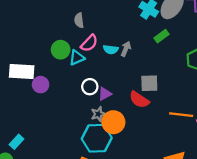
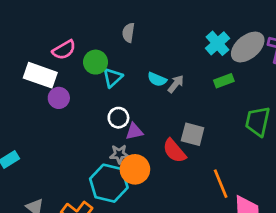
pink semicircle: (89, 43) -> (64, 50), moved
cyan triangle: (77, 58) -> (113, 78), turned -35
orange line: (181, 115) -> (221, 184), turned 45

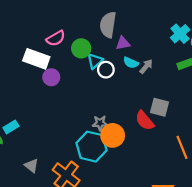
gray semicircle: (128, 33) -> (108, 25), size x1.6
white circle: (118, 118) -> (106, 70), moved
purple triangle: (134, 131) -> (123, 43), moved

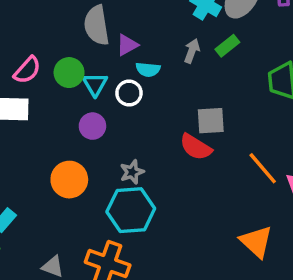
gray arrow: (146, 66) -> (192, 51), moved
white circle: (106, 70) -> (129, 93), moved
purple circle: (51, 77) -> (92, 126), moved
orange circle: (113, 135) -> (69, 180), moved

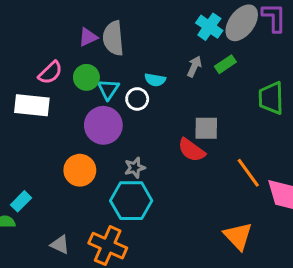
purple triangle: (127, 45) -> (88, 37), moved
purple circle: (92, 126) -> (103, 125), size x1.6

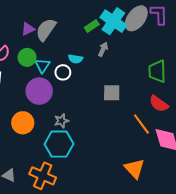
cyan cross: (209, 27) -> (113, 21), size x1.4
gray semicircle: (113, 38) -> (46, 30), turned 40
green rectangle: (225, 64) -> (92, 26), moved
red semicircle: (192, 150) -> (159, 104), moved

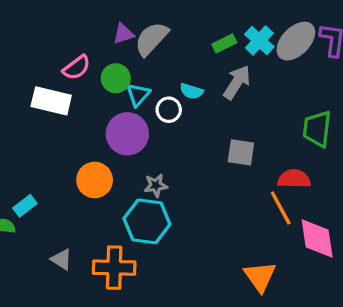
cyan cross: (113, 21) -> (259, 40), size x0.7
gray arrow: (103, 49) -> (237, 82), size x1.5
red semicircle: (159, 104) -> (294, 179), moved, turned 138
orange cross: (43, 176) -> (114, 268), turned -30

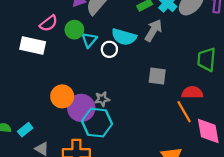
cyan semicircle: (191, 91) -> (124, 37), size x1.6
purple circle: (127, 134) -> (81, 108), moved
cyan rectangle: (25, 206) -> (25, 130), moved

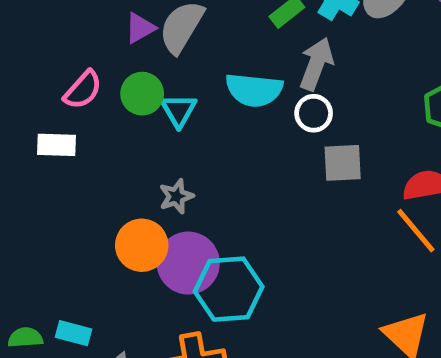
white rectangle: (33, 45) -> (57, 145), size x0.7
white circle: (109, 49) -> (314, 113), moved
gray star: (102, 99) -> (176, 196), moved
cyan rectangle: (25, 130) -> (74, 333), turned 64

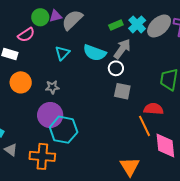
green circle: (142, 94) -> (40, 17), moved
orange circle: (142, 245) -> (21, 82), moved

